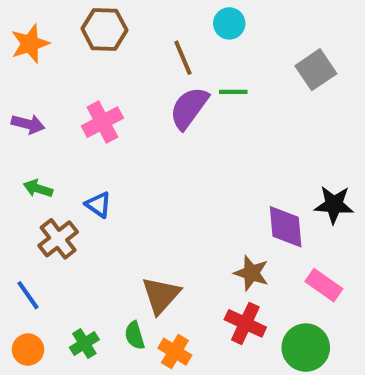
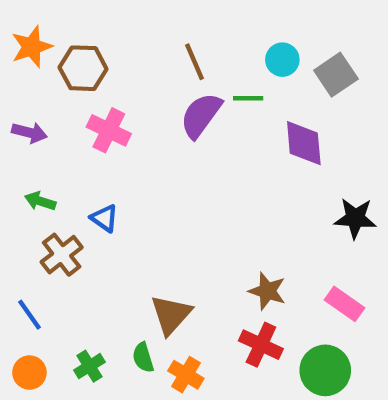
cyan circle: (229, 23) -> (282, 60), moved
brown hexagon: (104, 29) -> (83, 68), moved
pink cross: (102, 122) -> (109, 130), turned -36
purple diamond: (286, 227) -> (304, 143), moved

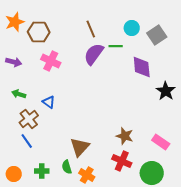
black star: (355, 218) -> (166, 91), moved, turned 30
blue line: (29, 315) -> (27, 141), moved
green cross: (89, 366) -> (42, 171), turned 32

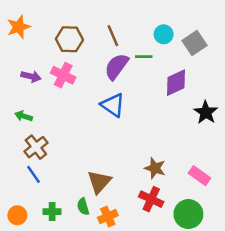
brown hexagon: (39, 32) -> (69, 39), moved
purple arrow: (14, 62) -> (31, 76), moved
purple diamond: (142, 67) -> (176, 83), turned 70
blue triangle: (49, 102) -> (113, 105), moved, size x1.5
orange cross: (87, 175) -> (108, 217), turned 35

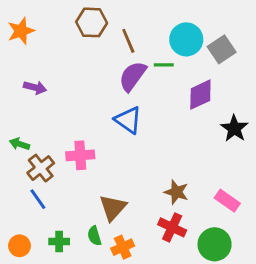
cyan circle: (164, 34) -> (186, 39), size x1.5
brown hexagon: (69, 39) -> (92, 22), moved
pink cross: (63, 75) -> (80, 155), moved, turned -30
green arrow: (24, 116) -> (20, 144), moved

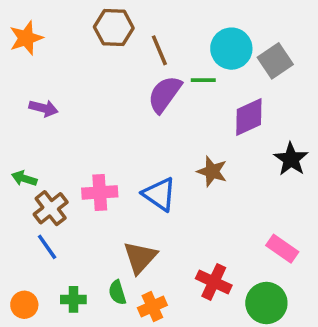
blue triangle: (128, 120) -> (159, 194), moved
brown star: (176, 192) -> (212, 171), moved

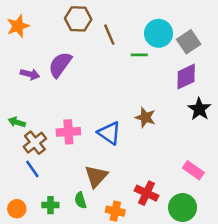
purple semicircle: (165, 94) -> (60, 65), moved
purple diamond: (249, 117) -> (186, 77), moved
orange cross: (152, 307) -> (115, 211), moved, turned 36

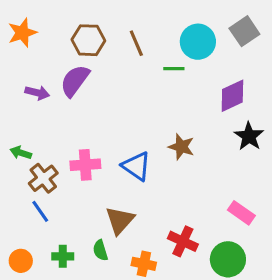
brown hexagon: (78, 19) -> (88, 40), moved
gray square: (189, 42) -> (244, 31), moved

